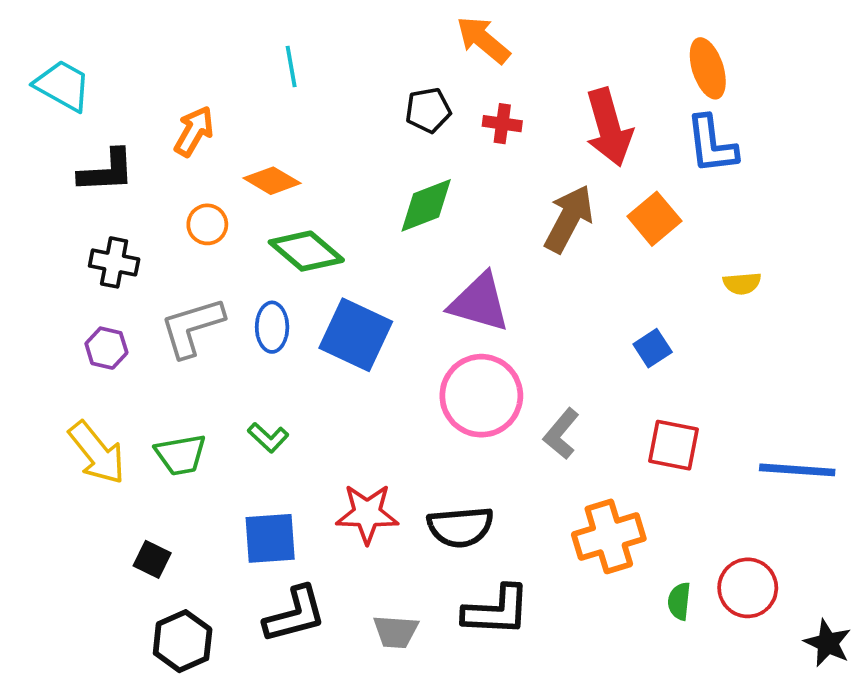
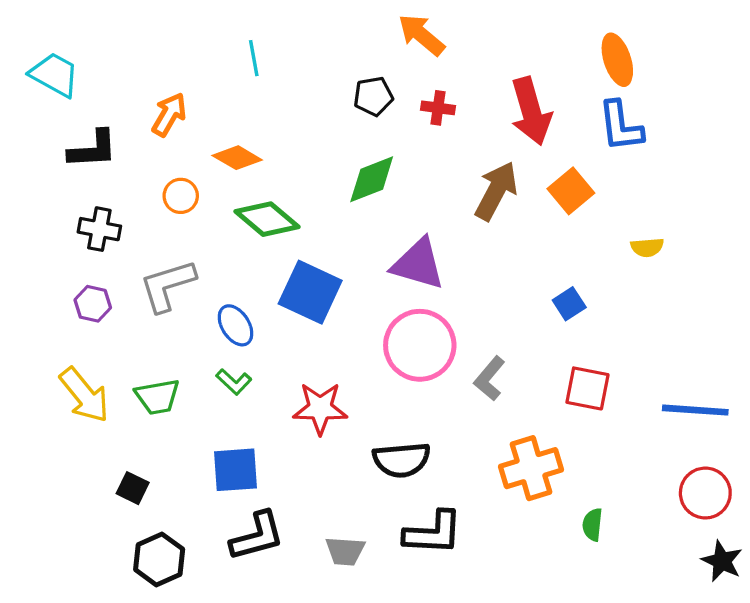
blue ellipse: (272, 327) -> (236, 325), moved, turned -33
red star: (367, 514) -> (320, 408), moved
red circle: (748, 588) -> (705, 493), moved

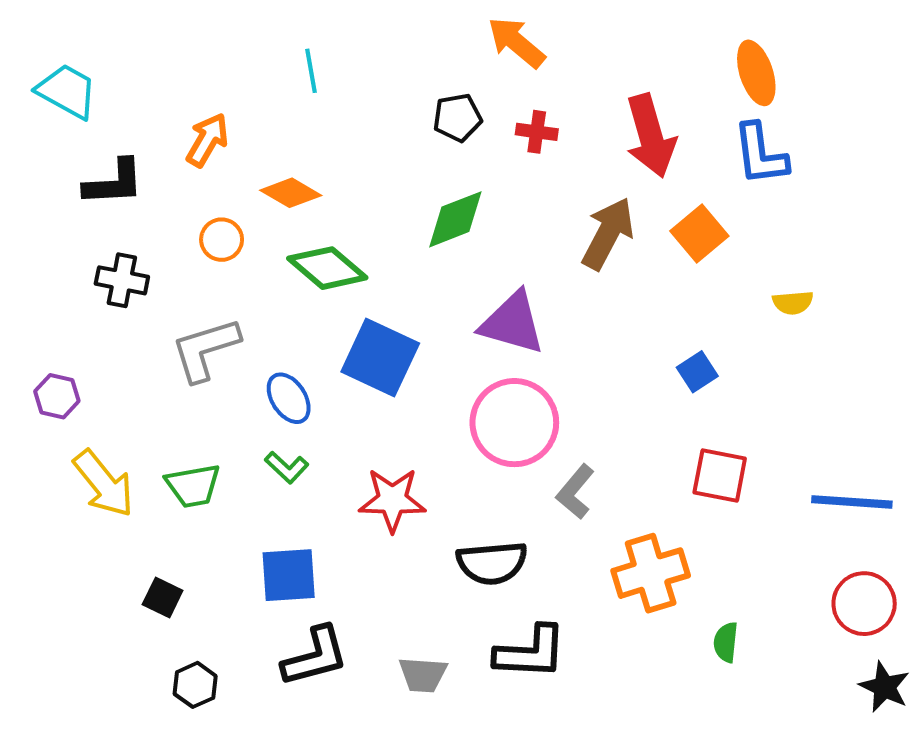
purple hexagon: (93, 304) -> (57, 396), moved
gray L-shape: (489, 378) -> (575, 492), moved
black hexagon: (159, 559) -> (195, 685), size x0.7

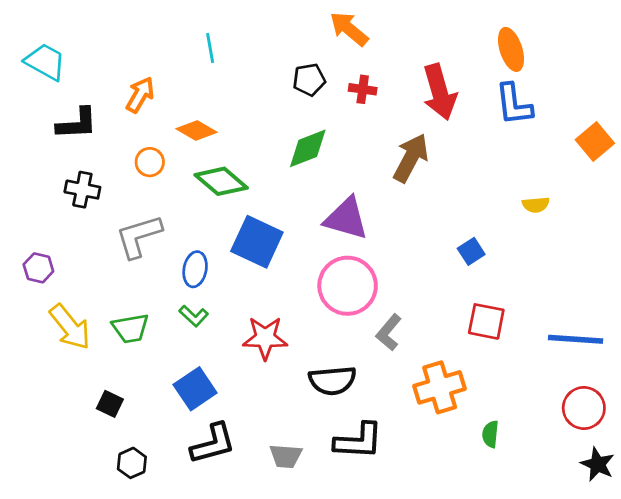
orange square: (699, 234) -> (595, 141), moved
blue ellipse: (289, 398) -> (195, 269), turned 44
blue square: (289, 575) -> (195, 389), turned -30

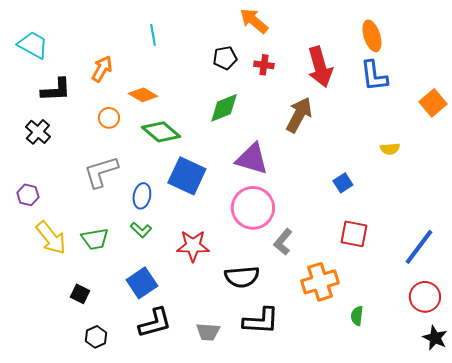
black cross: (82, 190) -> (38, 132), moved, turned 30
blue line: (576, 339) -> (419, 247), turned -57

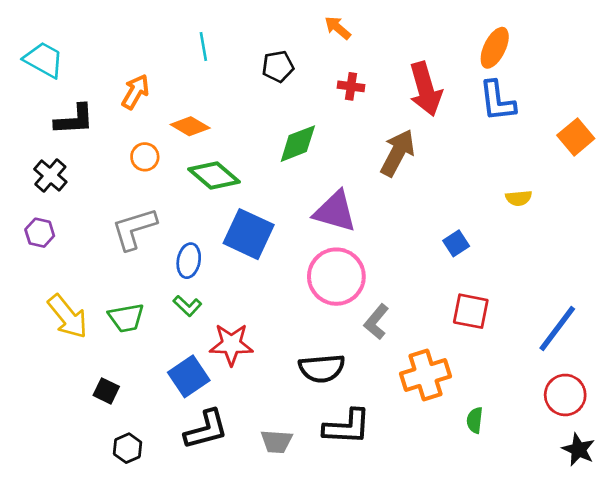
orange arrow: (254, 21) -> (338, 28), size x0.7
orange ellipse: (372, 36) -> (495, 48), turned 44
black pentagon: (225, 58) -> (278, 66), moved
purple hexagon: (28, 195) -> (40, 233), moved
red star: (193, 246) -> (231, 344), moved

